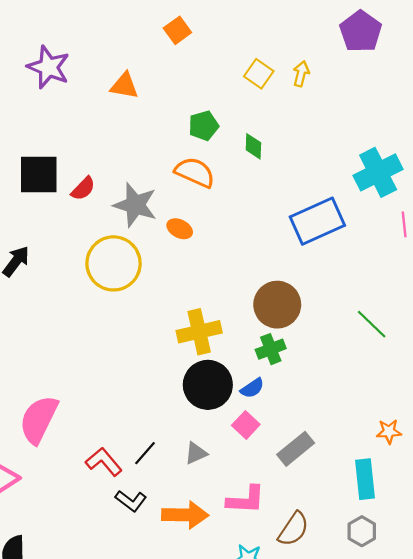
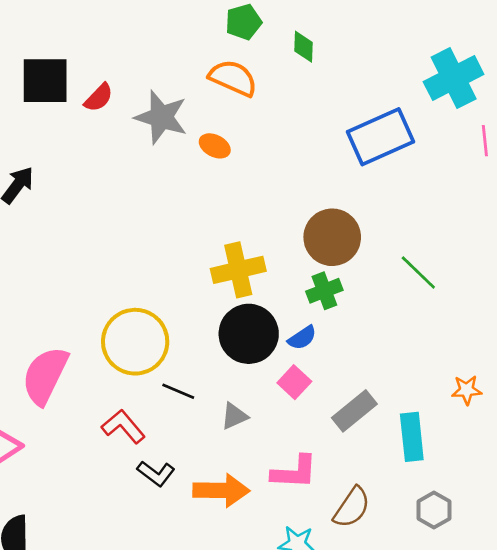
yellow circle: (114, 263) -> (135, 342), moved
green line: (372, 324) -> (418, 272), moved
black line: (145, 453) -> (178, 391), moved, turned 72
cyan rectangle: (365, 479) -> (412, 437), moved

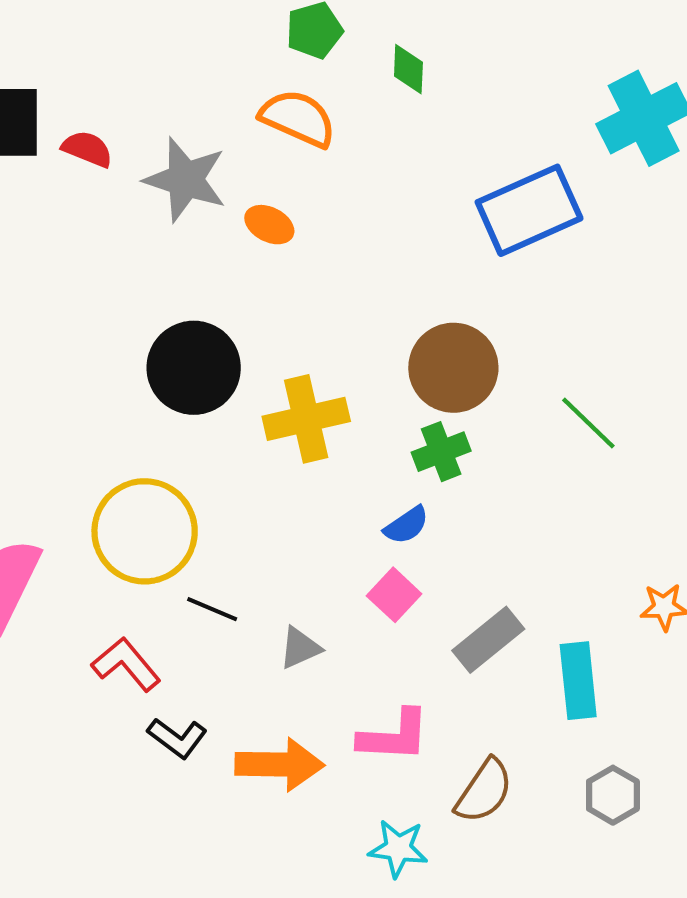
red semicircle: (99, 98) -> (87, 149), turned -112
black circle: (249, 334) -> (194, 368), moved

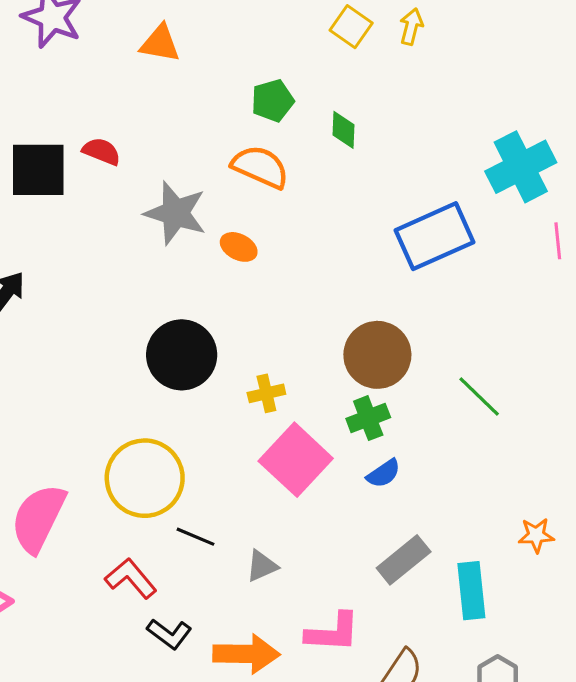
red semicircle: (87, 149) -> (101, 151), moved
yellow cross: (306, 419) -> (266, 393), size x0.6
blue semicircle: (406, 525) -> (384, 474), moved
pink square: (394, 595) -> (296, 460), moved, size x1.8

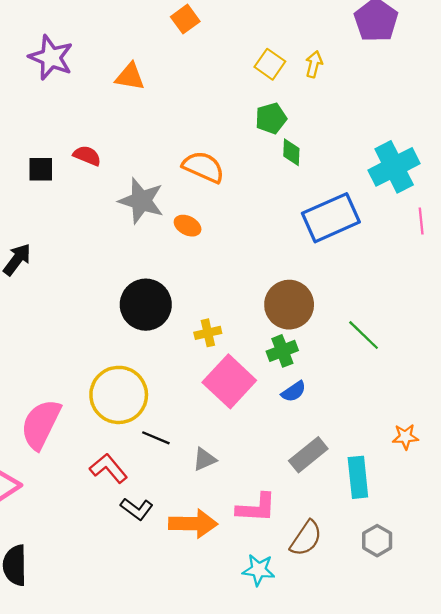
green pentagon: (273, 101) -> (271, 118), moved
green diamond: (343, 130) -> (291, 152), moved
black square: (38, 170) -> (41, 169), size x0.6

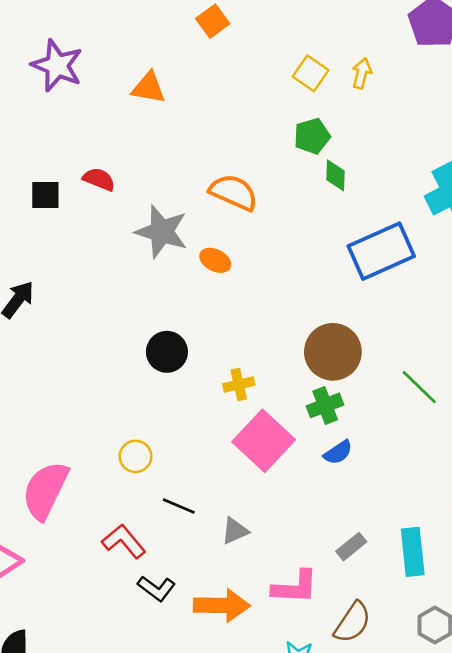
black circle: (146, 305) -> (167, 352), size x0.7
yellow circle: (119, 395) -> (136, 456), size x0.5
gray rectangle: (308, 455) -> (351, 547), moved, size x0.7

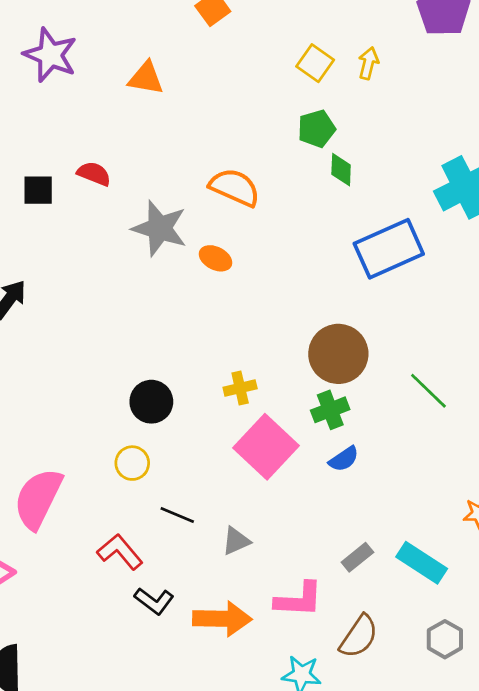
black circle: (167, 352) -> (151, 402), moved
cyan rectangle: (413, 552) -> (422, 563), turned -51

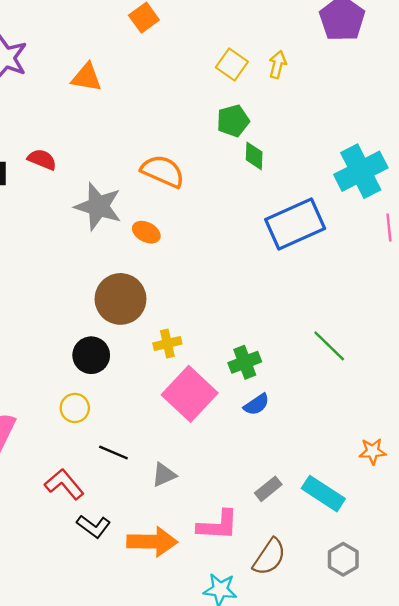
brown circle: (338, 354) -> (121, 299), moved

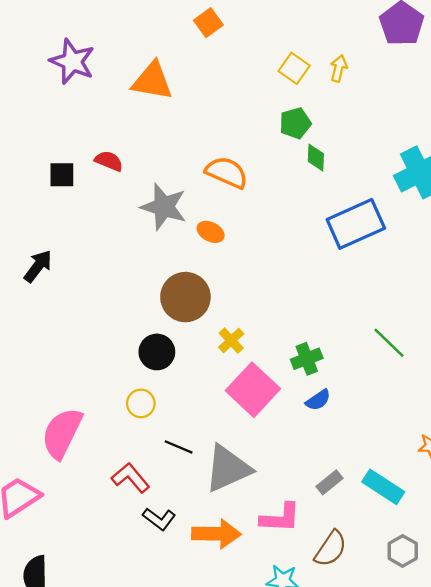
orange triangle: (87, 77) -> (152, 81), size x1.4
yellow cross: (167, 343) -> (231, 341), turned -30
gray triangle: (164, 475) -> (228, 469), size x2.0

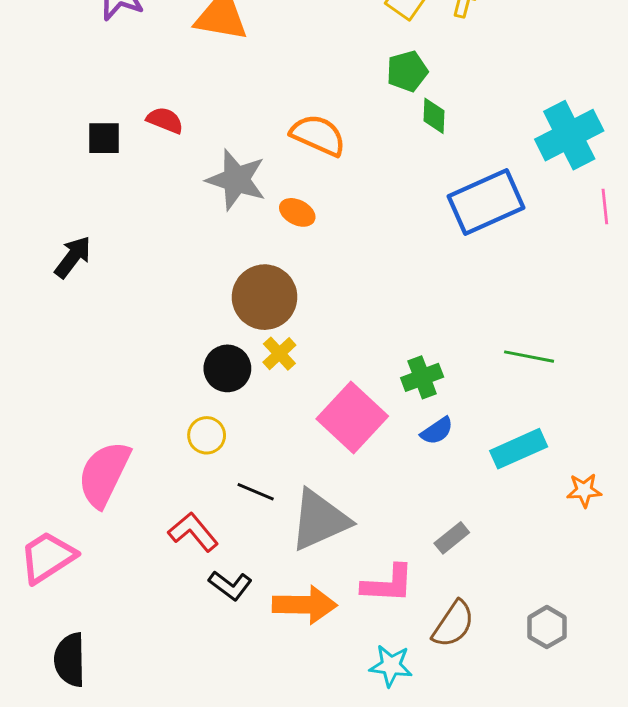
yellow cross: (231, 341) -> (279, 354), moved
green line: (389, 343) -> (529, 357), turned -33
cyan rectangle: (383, 487) -> (519, 449), moved, turned -57

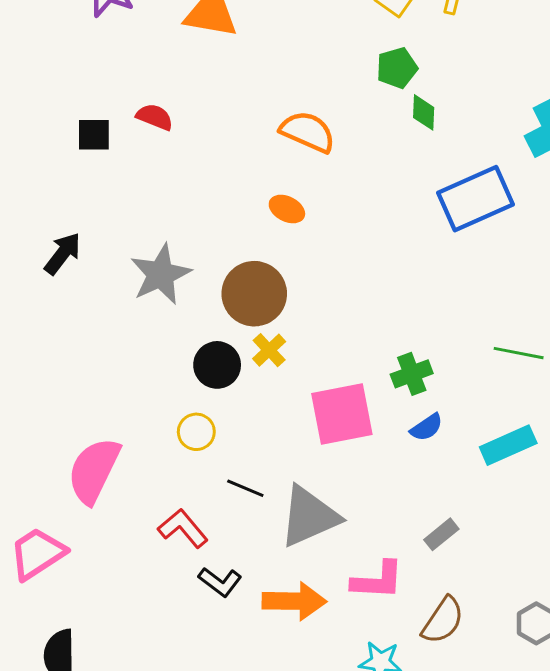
gray star: (236, 180) -> (161, 274), moved, turned 30
pink square: (352, 417) -> (342, 414), turned 36

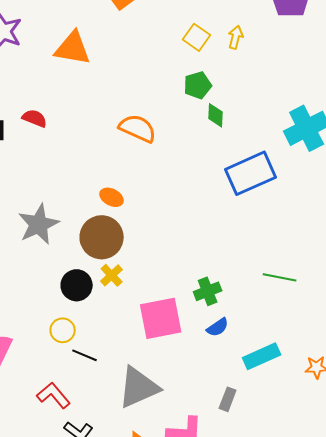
orange ellipse: (287, 209) -> (112, 197), moved
cyan rectangle: (508, 445) -> (262, 356), moved
black line: (245, 488) -> (85, 355), moved
gray rectangle: (441, 534) -> (228, 399), turned -30

